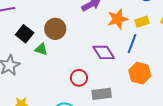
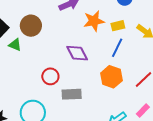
blue line: (132, 44) -> (117, 48), moved

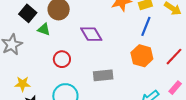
purple diamond: (77, 53) -> (91, 34), moved
red circle: (50, 76) -> (62, 59), moved

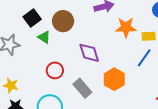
orange hexagon: (142, 56) -> (114, 79), moved
gray rectangle: (103, 75) -> (82, 88), moved, turned 42

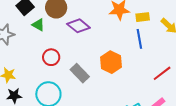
purple diamond: (89, 53) -> (78, 26), moved, turned -30
blue line: (144, 58) -> (139, 39), turned -42

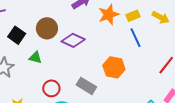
green triangle: (38, 25) -> (35, 58), moved
red circle: (51, 57) -> (51, 88), moved

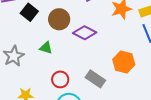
black square: (17, 35) -> (29, 12), moved

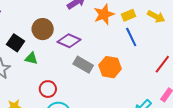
black square: (29, 12) -> (16, 43), moved
gray rectangle: (95, 79) -> (83, 65), moved

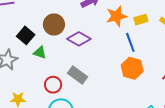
blue line: (131, 37) -> (130, 42), moved
gray rectangle: (83, 65) -> (77, 75), moved
orange hexagon: (110, 67) -> (132, 68), moved

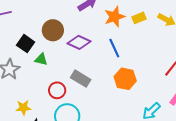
blue line: (130, 42) -> (114, 48), moved
orange hexagon: (132, 68) -> (125, 79), moved

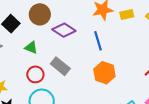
green triangle: (41, 59) -> (31, 48), moved

